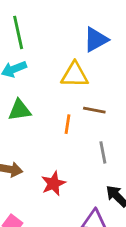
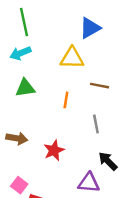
brown line: (94, 110) -> (100, 86), moved

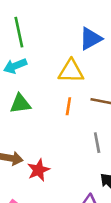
orange line: (66, 100) -> (68, 106), moved
red star: (54, 150) -> (38, 170), moved

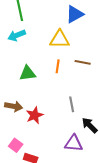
green triangle: (20, 104) -> (28, 73), moved
gray line: (97, 143) -> (72, 104), moved

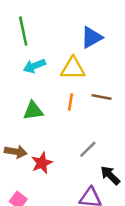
cyan arrow: (17, 35) -> (34, 66), moved
gray line: (72, 104) -> (88, 149), turned 56

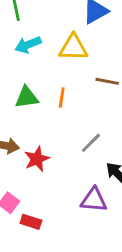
orange line: (70, 102) -> (62, 97), moved

